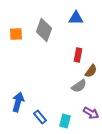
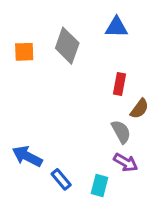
gray semicircle: (79, 86) -> (121, 132), turned -84
blue arrow: (18, 102) -> (27, 156), turned -78
purple arrow: (91, 113) -> (126, 162), moved

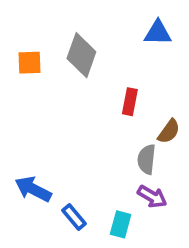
blue triangle: (116, 27) -> (158, 33), moved
red rectangle: (120, 84) -> (130, 102), moved
gray semicircle: (121, 132) -> (147, 159), turned -145

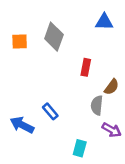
purple arrow: (152, 197) -> (112, 130), moved
blue rectangle: (74, 217) -> (50, 111), moved

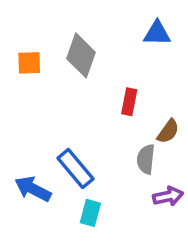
blue rectangle: (50, 111) -> (75, 168), size x1.5
purple arrow: (112, 130) -> (168, 196), turned -42
cyan rectangle: (80, 148) -> (90, 213), moved

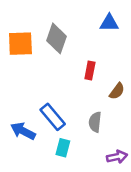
orange square: (29, 63) -> (20, 44), size x1.5
gray semicircle: (146, 159) -> (95, 122), moved
purple arrow: (168, 196) -> (117, 157), moved

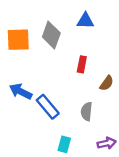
blue triangle: (109, 23) -> (85, 21), moved
blue arrow: (23, 131) -> (21, 91), moved
cyan rectangle: (63, 148) -> (64, 144), moved

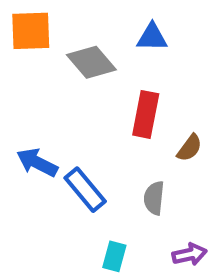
gray diamond: (51, 35) -> (91, 62), turned -60
orange square: (18, 40) -> (31, 31), moved
red rectangle: (82, 64) -> (146, 114), size x1.5

